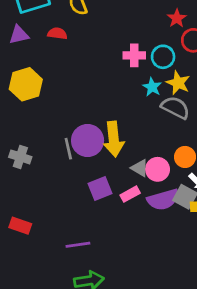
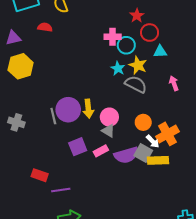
purple triangle: (19, 35) -> (13, 38), moved
pink cross: (134, 55) -> (113, 37), moved
yellow arrow: (114, 139) -> (88, 109), size x0.7
pink circle: (158, 169) -> (109, 117), moved
red rectangle: (20, 226) -> (40, 175), moved

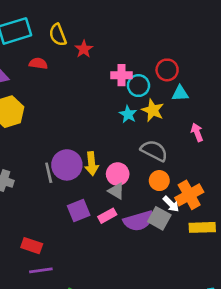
red star: (137, 16) -> (84, 49), moved
gray semicircle: (136, 84) -> (154, 151), moved
yellow rectangle: (158, 160) -> (202, 227), moved
purple line: (61, 190) -> (41, 270), moved

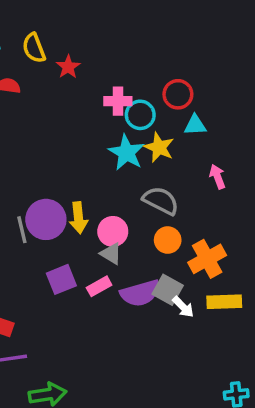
cyan star: (128, 114) -> (126, 153), size x1.5
white arrow: (171, 204) -> (183, 307), moved

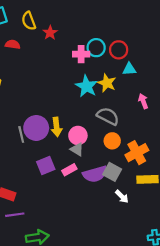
cyan circle: (140, 115) -> (96, 48), moved
white arrow: (183, 307) -> (122, 197), moved

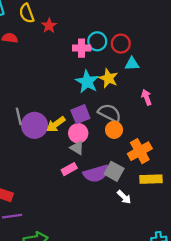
yellow arrow: (57, 127) -> (56, 124), turned 60
gray line: (21, 134) -> (19, 116), moved
orange circle: (112, 141) -> (114, 130), moved
purple square: (46, 165) -> (80, 114), moved

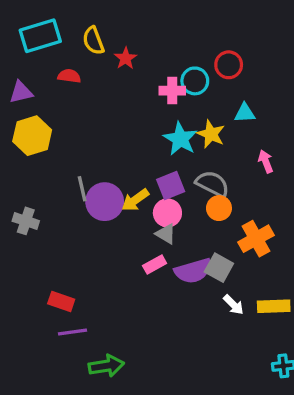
red circle: (121, 44) -> (229, 65), moved
yellow rectangle: (151, 179) -> (274, 306), moved

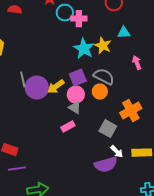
cyan circle: (195, 81) -> (65, 13), moved
orange circle: (219, 208) -> (100, 92), moved
purple semicircle: (193, 271) -> (106, 165), moved

